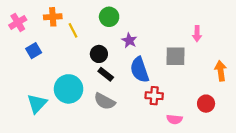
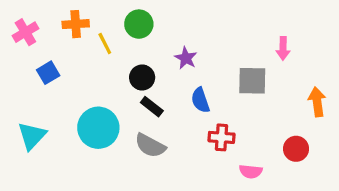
green circle: (109, 17) -> (139, 24), moved
blue semicircle: (140, 70) -> (200, 100), size x0.7
cyan triangle: (37, 104) -> (32, 136), moved

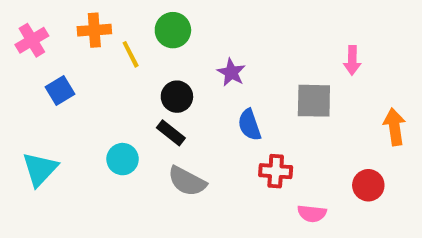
black rectangle: (152, 107) -> (171, 133), moved
cyan circle: (98, 128) -> (123, 159), size x0.6

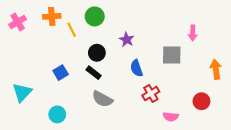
blue square: (60, 91) -> (61, 73), moved
cyan circle: (123, 159) -> (57, 114), moved
red cross: (276, 171) -> (151, 94), turned -35

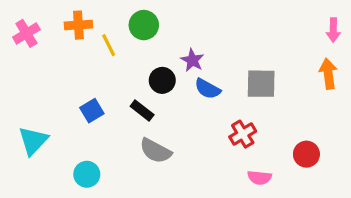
pink arrow: (193, 33) -> (333, 30), moved
black circle: (97, 53) -> (162, 80), moved
blue semicircle: (137, 68) -> (208, 89), moved, turned -42
orange arrow: (216, 69) -> (328, 74), moved
red cross: (151, 94) -> (243, 134), moved

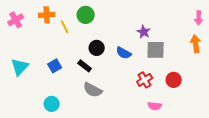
purple star: (192, 60) -> (144, 32), moved
cyan triangle: (33, 141) -> (20, 67), moved
red circle: (306, 154) -> (174, 80), moved

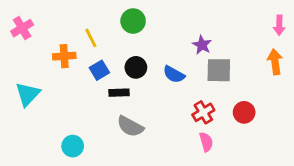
orange cross: (47, 15) -> (64, 56), moved
green circle: (86, 15) -> (133, 21), moved
blue square: (55, 66) -> (99, 70), moved
black rectangle: (85, 66) -> (119, 93), turned -40
pink semicircle: (155, 106) -> (206, 142), moved, turned -112

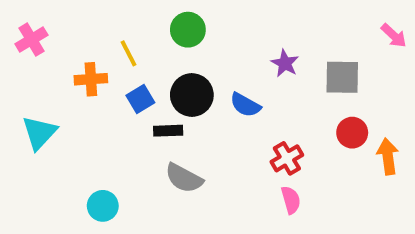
pink arrow: (279, 25) -> (394, 36), turned -48
orange arrow: (275, 62) -> (388, 156), moved
black circle: (136, 67) -> (192, 95), size x1.4
gray square: (219, 70) -> (342, 77), moved
red circle: (244, 112) -> (352, 133), moved

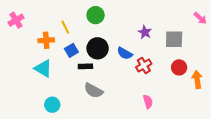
cyan triangle: (39, 133) -> (43, 68), moved, turned -42
red cross: (287, 158) -> (144, 65), moved

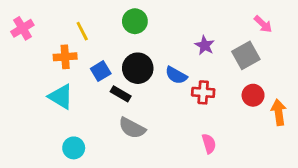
pink arrow: (200, 18) -> (263, 24), moved
yellow line: (65, 27) -> (82, 31), moved
gray square: (174, 39) -> (246, 55), turned -30
red cross: (144, 65) -> (203, 92), turned 35
black rectangle: (85, 66) -> (121, 94), turned 32

